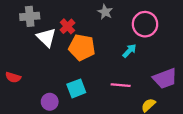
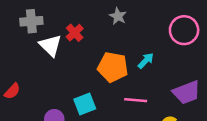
pink circle: (145, 24) -> (184, 30), moved
orange pentagon: (82, 47) -> (113, 67), moved
red semicircle: (13, 77) -> (12, 91), turned -64

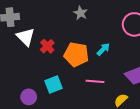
red cross: (75, 33) -> (47, 46), moved

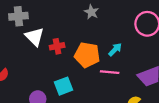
red cross: (47, 46) -> (57, 46), turned 32
pink line: (95, 81) -> (110, 72), moved

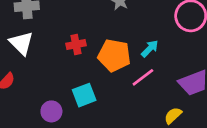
white triangle: (35, 37) -> (21, 43), moved
pink line: (110, 72) -> (143, 77), turned -42

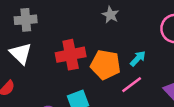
red cross: (76, 44) -> (71, 55), size x1.6

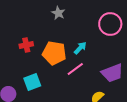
red cross: (71, 55) -> (26, 45), size x0.6

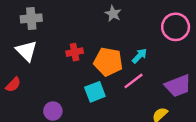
cyan square: (32, 82) -> (95, 92), moved

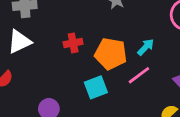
white triangle: (26, 51) -> (19, 42), turned 50

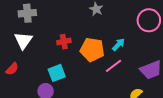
white triangle: (19, 42) -> (23, 41), turned -30
cyan square: (96, 87) -> (57, 73), moved

